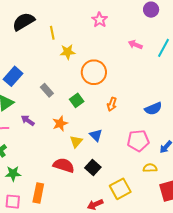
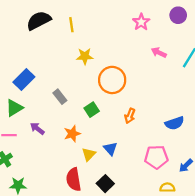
pink star: (100, 20) -> (141, 22), moved
yellow line: (52, 33) -> (71, 25), moved
red semicircle: (64, 165) -> (74, 179), turned -120

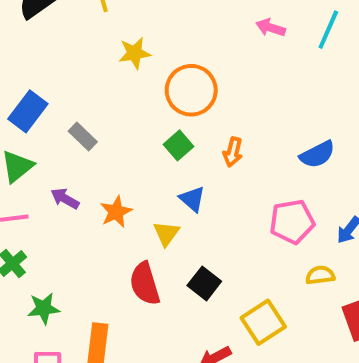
gray rectangle: (60, 97) -> (83, 136), moved
green square: (92, 110) -> (178, 145), moved
orange star: (72, 134) -> (116, 212), moved
blue triangle: (110, 149) -> (192, 199), moved

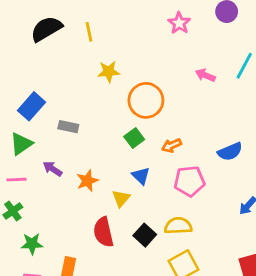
pink arrow: (271, 28) -> (205, 75), moved
gray rectangle: (83, 136) -> (68, 127), turned -36
orange arrow: (233, 152) -> (172, 145), turned 48
pink pentagon: (292, 222) -> (189, 181), moved
yellow semicircle: (320, 275) -> (178, 226), moved, size x1.4

